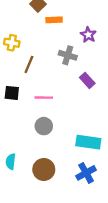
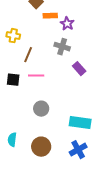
purple star: (88, 35) -> (67, 24), moved
pink line: (44, 98) -> (36, 76), moved

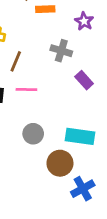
purple star: (67, 24) -> (84, 21), moved
cyan rectangle: (80, 123) -> (80, 136), moved
brown circle: (41, 147) -> (60, 163), moved

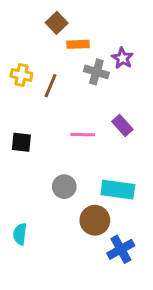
gray cross: (61, 51) -> (96, 72), moved
brown line: (16, 61) -> (50, 86), moved
pink line: (26, 90) -> (83, 135), moved

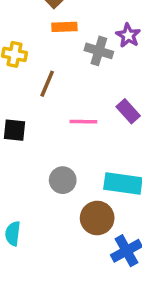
orange rectangle: (78, 44) -> (64, 27), moved
brown line: (50, 86) -> (47, 84), moved

